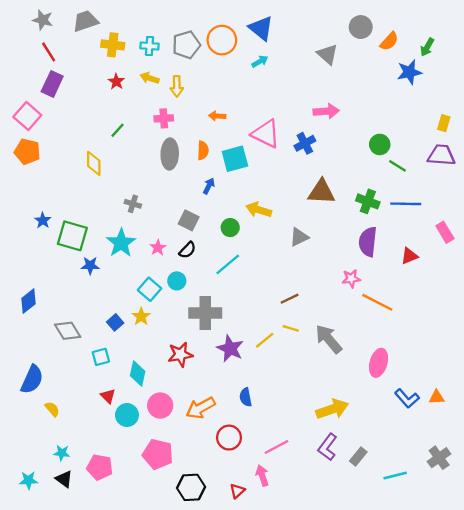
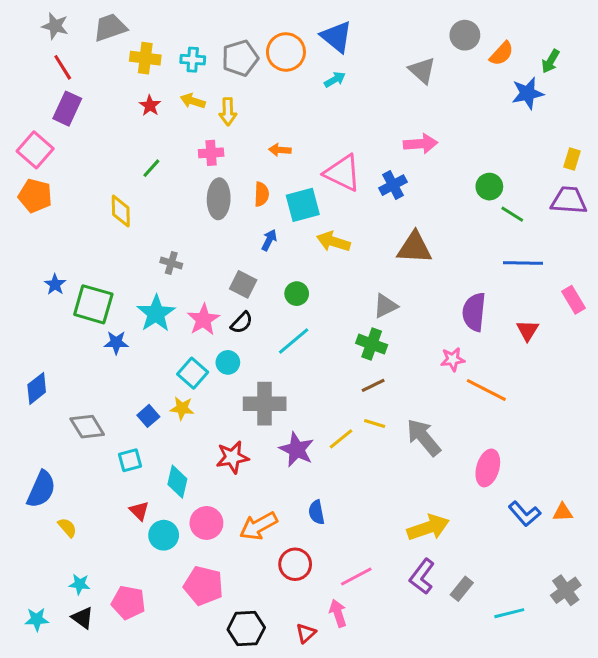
green cross: (368, 201) -> (372, 344), moved
yellow arrow: (259, 210) -> (333, 242), moved
pink star: (158, 248) -> (203, 320), size x1.5
red triangle: (409, 256) -> (528, 330), turned -36
yellow star: (141, 317) -> (182, 408), turned -30

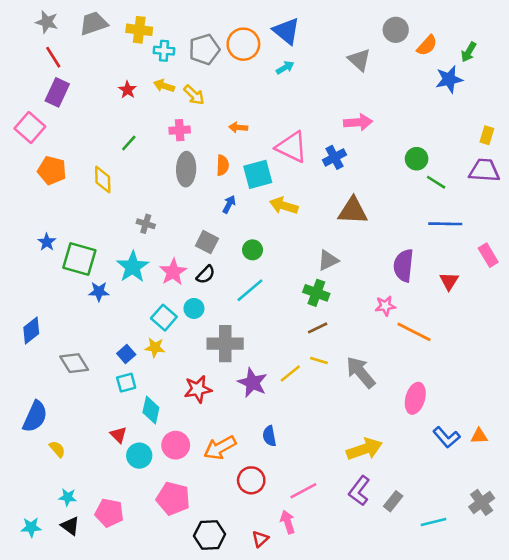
yellow cross: (145, 58) -> (139, 30), moved
yellow arrow: (228, 112) -> (194, 95), turned -45
orange pentagon: (35, 196) -> (52, 170), moved
cyan square: (130, 460) -> (126, 383), moved

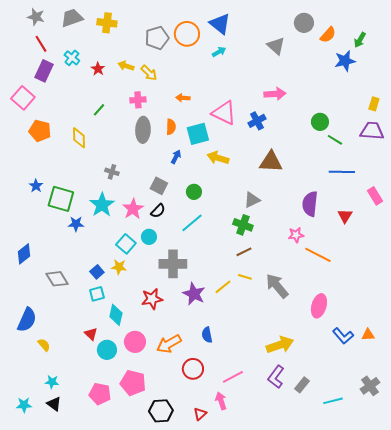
cyan cross: (164, 51) -> (72, 58), moved, turned 35
pink pentagon: (109, 513) -> (100, 394), moved

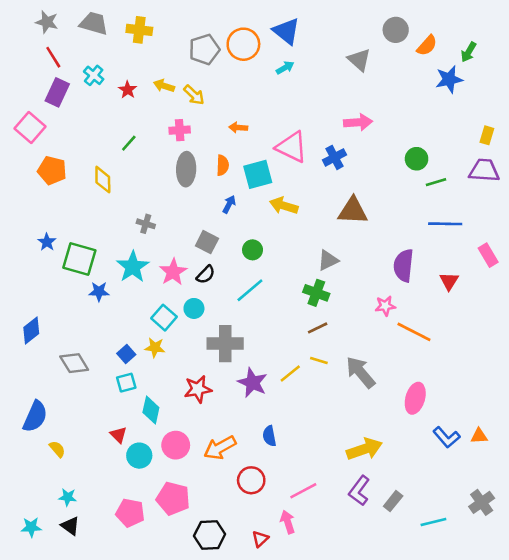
gray trapezoid: (72, 18) -> (94, 23), turned 35
green line: (335, 140) -> (436, 182), turned -49

